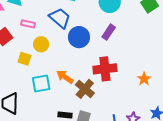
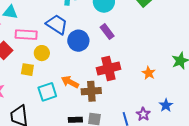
pink rectangle: (28, 24) -> (26, 35), size x1.5
purple rectangle: (109, 32) -> (107, 32), turned -63
brown cross: (85, 89) -> (91, 91), turned -36

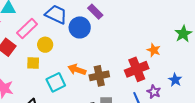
purple rectangle: (107, 32) -> (95, 12), moved
pink rectangle: (26, 35) -> (27, 29), turned -40
red cross: (108, 68) -> (137, 69), moved

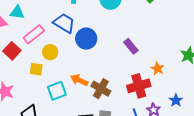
purple rectangle: (95, 12) -> (131, 46), moved
brown cross: (99, 76) -> (101, 89), turned 36

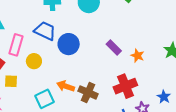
pink rectangle: (34, 34) -> (16, 45), turned -30
orange star: (158, 68) -> (138, 56), moved
yellow square: (36, 69) -> (11, 81), moved

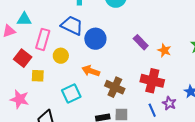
orange arrow: (66, 86) -> (91, 71), moved
red cross: (125, 86) -> (152, 81), turned 35

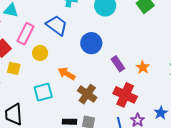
blue circle: (95, 39) -> (91, 43), moved
purple rectangle: (141, 42) -> (118, 64), moved

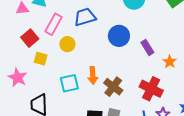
blue trapezoid: (57, 25) -> (85, 17), turned -55
purple rectangle: (118, 64) -> (147, 47), moved
orange arrow: (67, 74) -> (93, 76), moved, turned -126

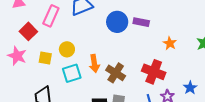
yellow circle: (67, 44) -> (67, 49), moved
purple rectangle: (147, 47) -> (141, 22), moved, turned -42
yellow square: (41, 59) -> (45, 58), moved
pink star: (18, 77) -> (17, 56), moved

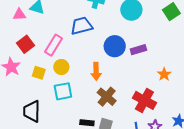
pink rectangle: (51, 16) -> (53, 45), moved
purple rectangle: (141, 22) -> (138, 50), turned -35
orange arrow: (94, 64) -> (96, 71), moved

